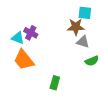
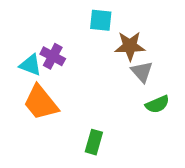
cyan square: (85, 13) -> (101, 20), moved
gray triangle: (83, 42) -> (142, 72), turned 32

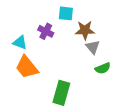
purple cross: (53, 56) -> (46, 31), moved
green rectangle: (94, 142) -> (61, 93), size x1.5

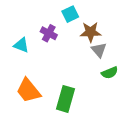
cyan square: (66, 13) -> (70, 14), turned -32
orange trapezoid: (27, 67) -> (28, 91), moved

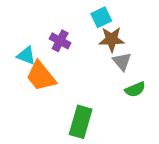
cyan square: (70, 14) -> (101, 17), moved
orange trapezoid: (28, 91) -> (41, 76), moved

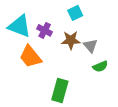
brown star: (112, 39) -> (71, 40), moved
cyan triangle: (26, 56) -> (19, 26), moved, size x1.6

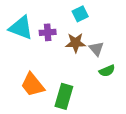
purple cross: (45, 30) -> (48, 32), turned -32
orange trapezoid: (30, 57) -> (33, 85), moved

